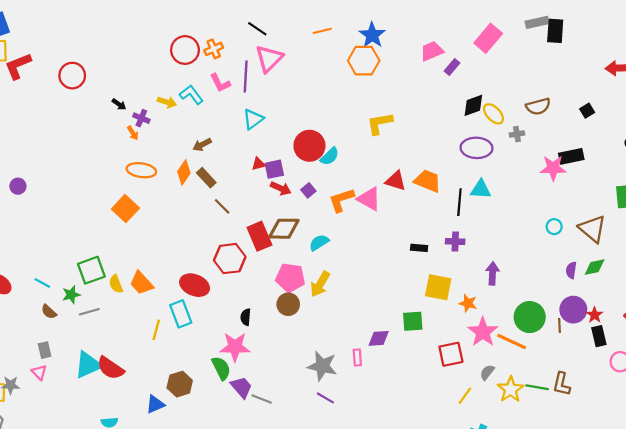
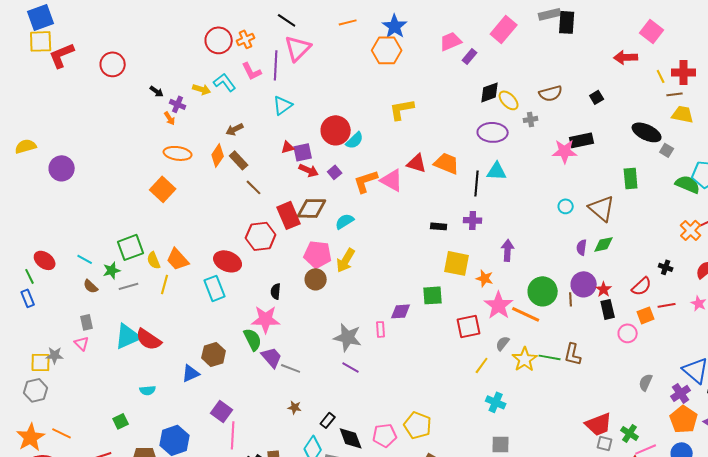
purple circle: (18, 186) -> (62, 168), size x1.6
yellow line: (156, 330) -> (165, 284), moved

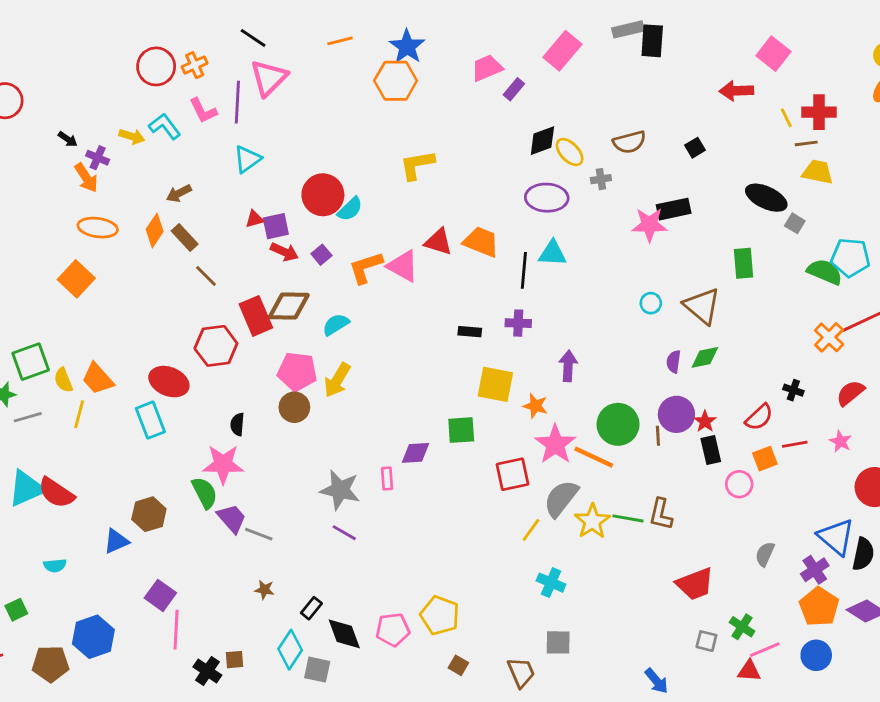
orange arrow: (170, 118) -> (86, 178), size x1.5
gray semicircle: (503, 343) -> (561, 498), size x1.8
red trapezoid: (599, 424) -> (695, 584), moved

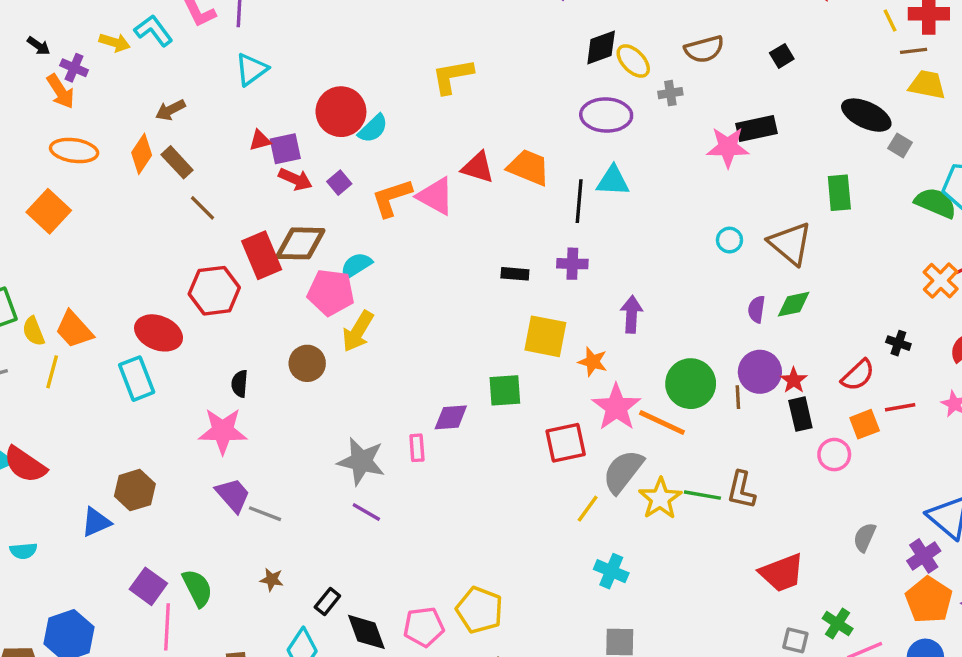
pink pentagon: (297, 372) -> (331, 292), moved
green semicircle: (205, 493) -> (197, 588), moved

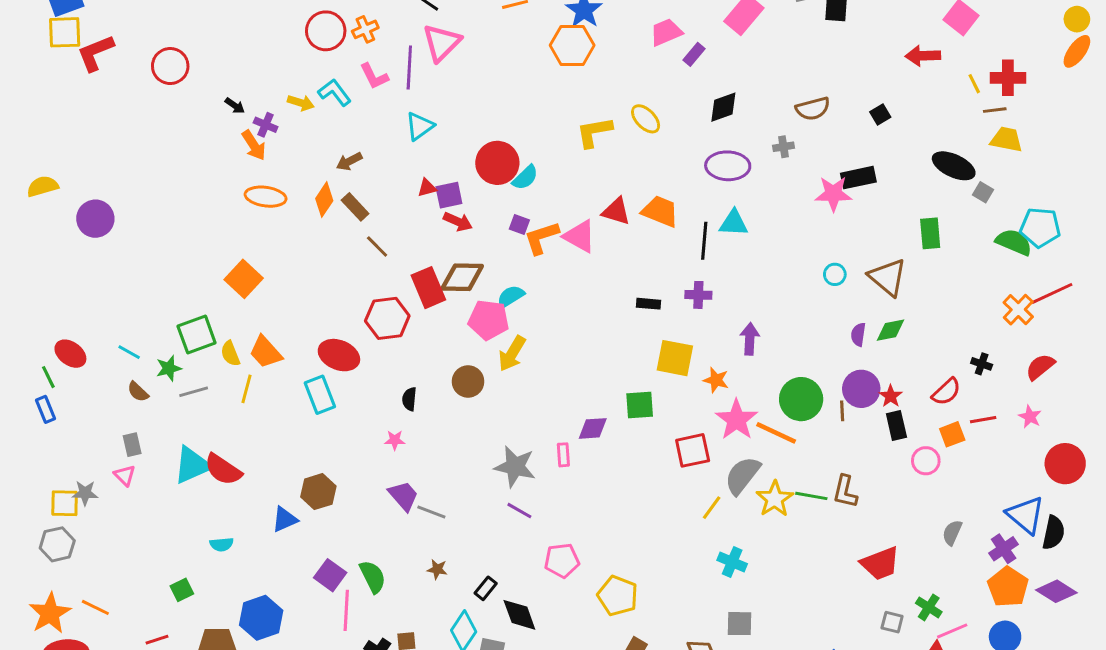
yellow ellipse: (633, 61) -> (646, 119), moved
purple square: (339, 183) -> (519, 224), moved, turned -30
orange square: (49, 211) -> (244, 279), moved
pink star: (223, 431) -> (395, 440), size x0.5
pink pentagon: (424, 627) -> (562, 560), moved

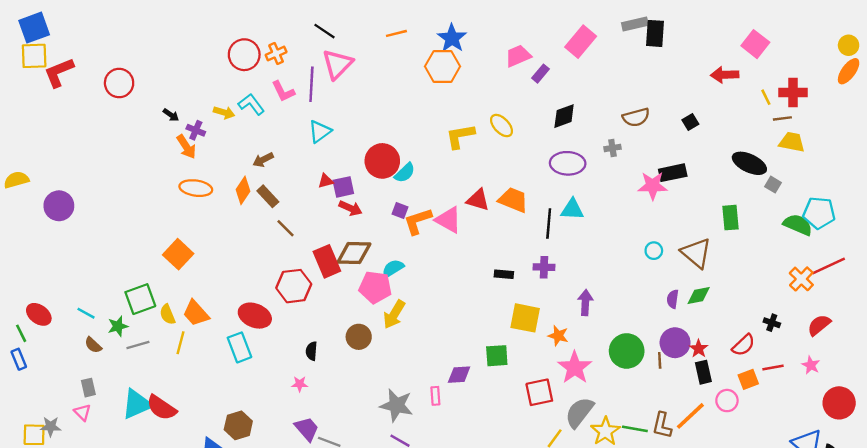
orange line: (776, 433) -> (690, 416), moved, turned -68

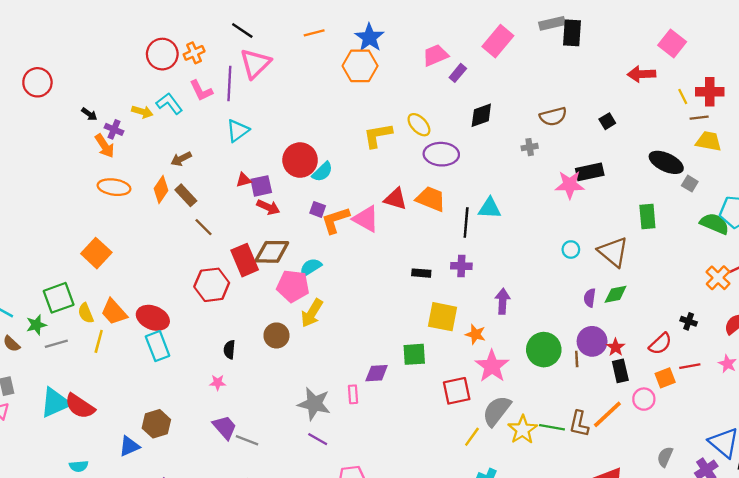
purple ellipse: (568, 163) -> (441, 154), moved
red ellipse: (255, 316) -> (153, 318), moved

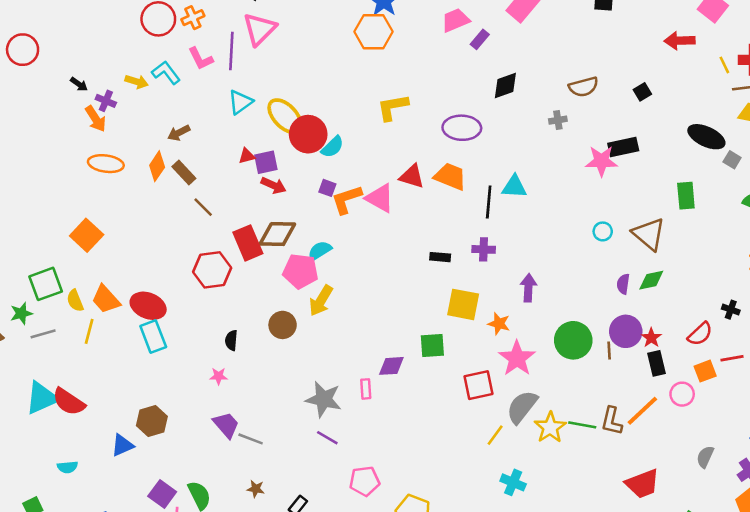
yellow ellipse: (419, 125) -> (285, 116), moved, size x1.4

